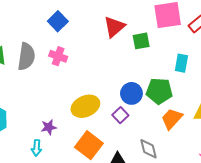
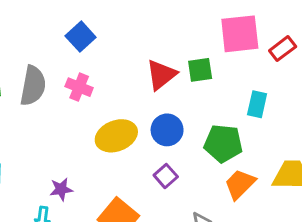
red triangle: (114, 27) -> (161, 75), moved
blue circle: (131, 93) -> (167, 130), moved
yellow ellipse: (85, 106) -> (116, 136), moved

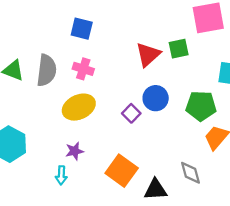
blue square: (81, 37) -> (82, 29), turned -30
yellow ellipse: (116, 136) -> (79, 107), moved
purple square: (166, 176) -> (131, 113), moved

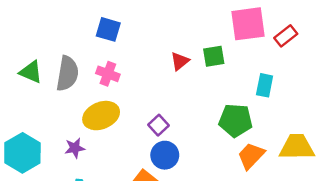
red triangle: (148, 55) -> (180, 61), size x0.7
blue circle: (156, 98) -> (165, 155), moved
purple star: (75, 151) -> (75, 148), moved

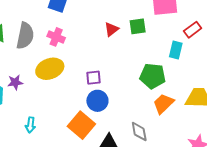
red rectangle: (286, 36) -> (193, 30), moved
purple square: (158, 125) -> (93, 78), turned 35
purple star: (75, 148) -> (15, 82), moved

